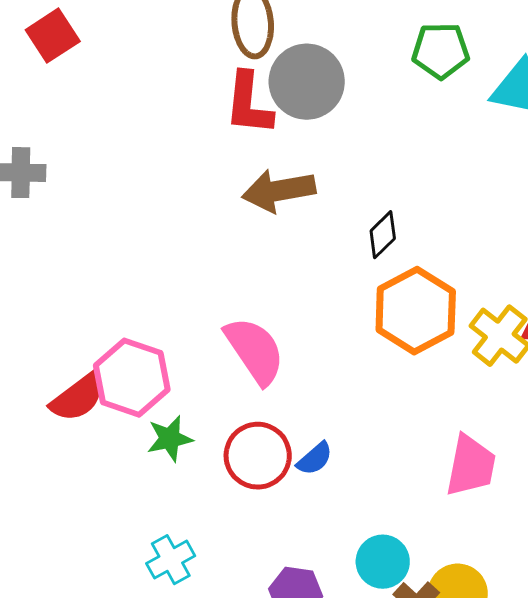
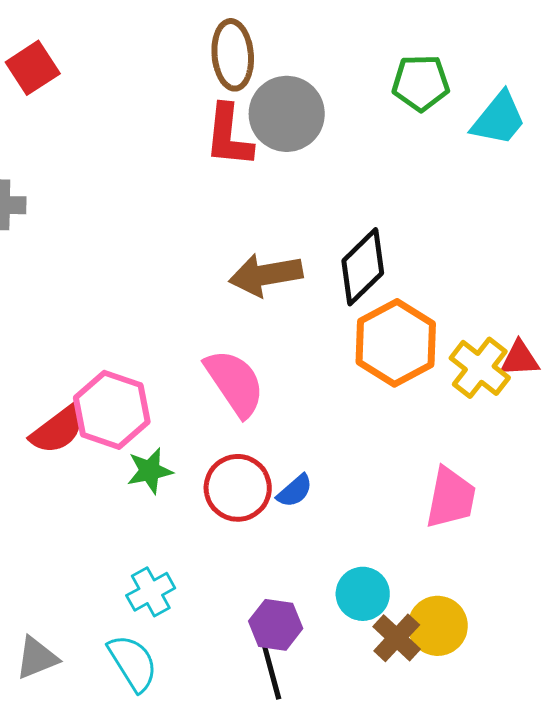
brown arrow: (279, 191) -> (266, 275), moved
black diamond: (383, 235) -> (363, 267), size x1.6

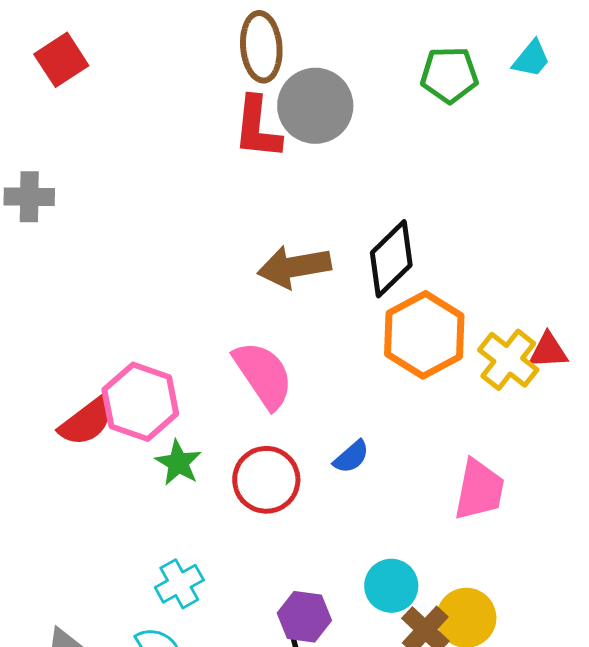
cyan trapezoid: (499, 119) -> (531, 59), moved, size x0.7
green star: (150, 471) -> (178, 463), turned -30
blue semicircle: (295, 491) -> (351, 457), moved

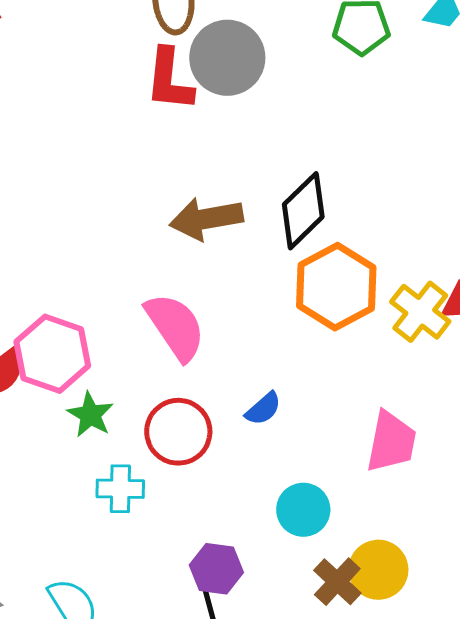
cyan cross: (179, 584) -> (120, 489), moved, turned 30
cyan circle: (391, 586) -> (303, 510), moved

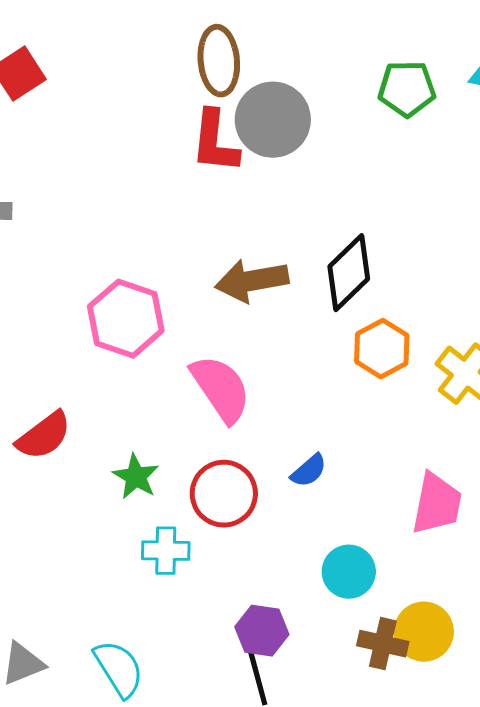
orange hexagon: (336, 287) -> (382, 349), size x0.7
pink hexagon: (52, 354) -> (126, 319), moved
brown cross: (337, 582) -> (383, 644), turned -30

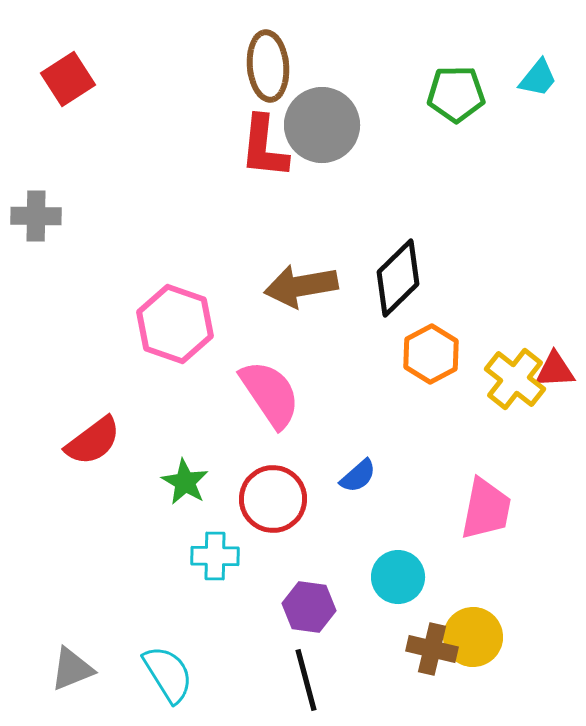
purple hexagon: (262, 631) -> (309, 607), moved

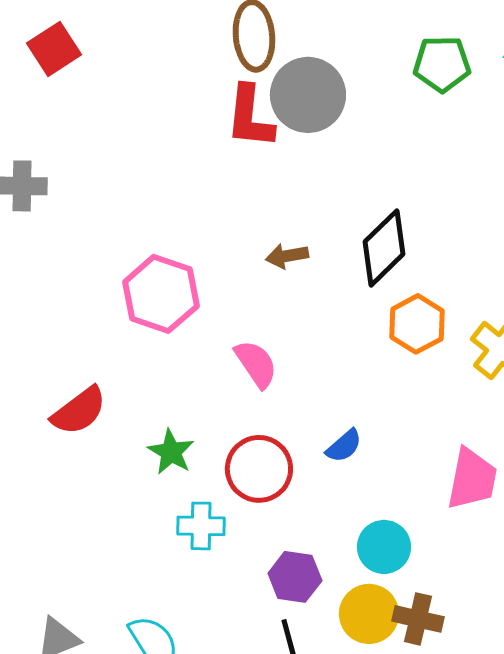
brown arrow: (301, 286) -> (287, 256), size x0.6
pink semicircle: (270, 394) -> (256, 364), size x0.7
yellow circle: (473, 637) -> (369, 614), moved

